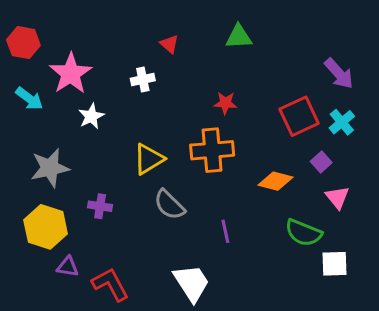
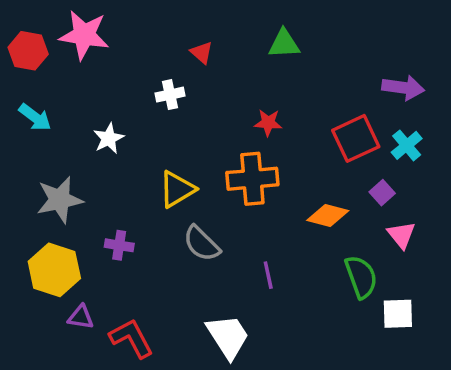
pink star: (71, 74) -> (84, 35), moved, turned -30
purple arrow: (339, 74) -> (403, 88), turned -40
green semicircle: (304, 233) -> (361, 277), turned -132

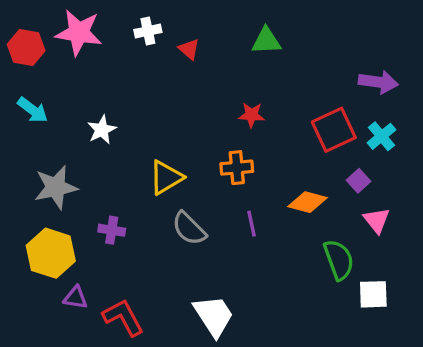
white cross: (170, 95) -> (148, 31), moved
orange cross: (252, 179) -> (237, 168), size x0.7
purple line: (268, 275) -> (252, 224), moved

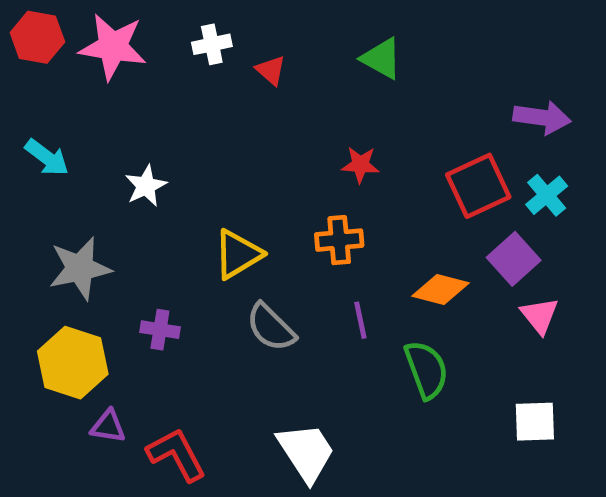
green triangle: (266, 41) -> (382, 59), turned 32
red hexagon: (26, 47) -> (37, 37), moved
purple square: (359, 181) -> (514, 259), size x1.5
green semicircle: (339, 260) -> (426, 370), moved

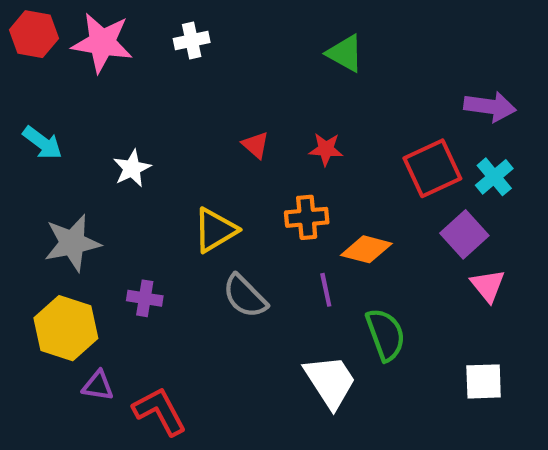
red triangle: (271, 70) -> (256, 145), moved
orange diamond: (441, 290) -> (366, 249), moved
white trapezoid: (306, 452) -> (330, 381), moved

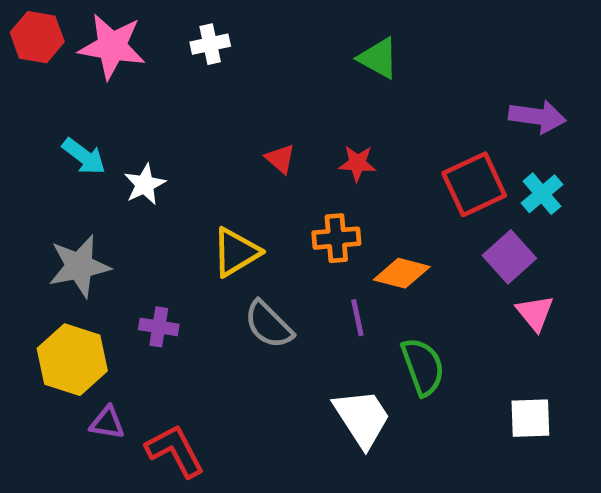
cyan arrow: (42, 143) -> (84, 156), moved

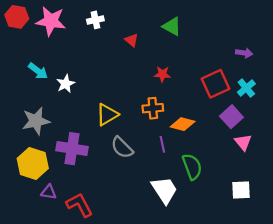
purple arrow: (537, 117) -> (244, 53), size x0.7
red triangle: (280, 159) -> (132, 40), moved
purple cross: (159, 327) -> (72, 149), size x1.8

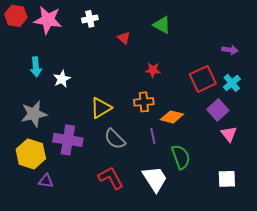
cyan arrow: (38, 71) -> (36, 67), turned 48
red L-shape: (79, 205) -> (111, 178), moved

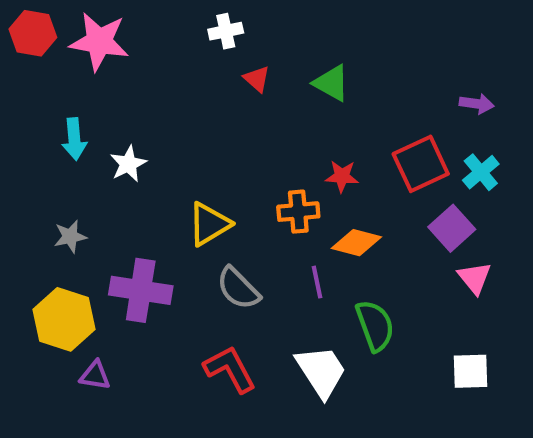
white cross: (90, 19) -> (226, 31), moved
green triangle: (162, 25) -> (331, 83), moved
red star: (153, 70) -> (342, 176), moved
gray star: (34, 114) -> (70, 236), size x0.6

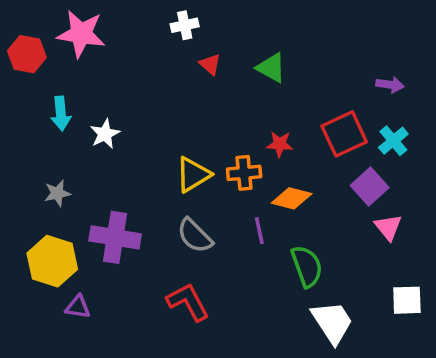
red hexagon: (33, 33) -> (27, 54), moved
yellow triangle: (209, 224) -> (193, 175), moved
white trapezoid: (321, 371) -> (332, 322), moved
white square: (470, 371) -> (407, 300), moved

